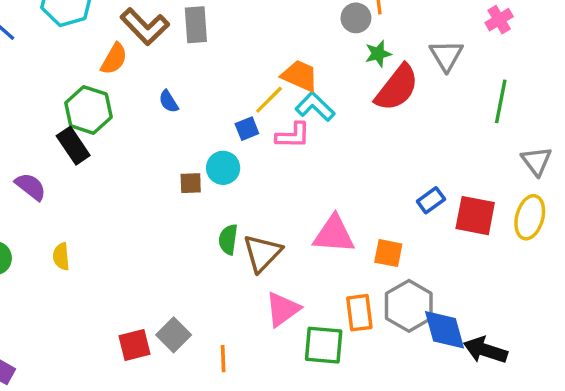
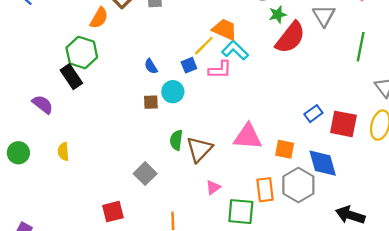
blue semicircle: (169, 101) -> (151, 66), moved
pink triangle: (283, 309) -> (213, 187), size x0.6
blue diamond: (445, 330) -> (323, 163), moved
gray square: (174, 335) -> (145, 174), moved

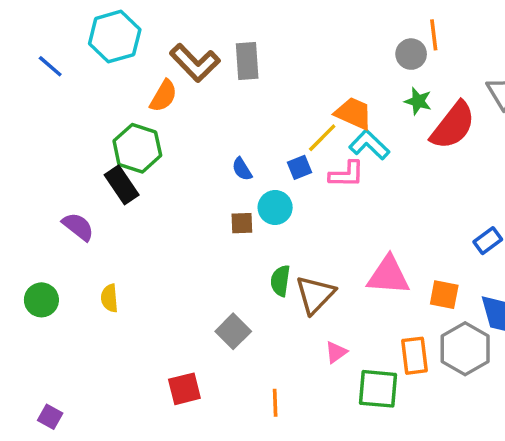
green star: (278, 14) -> (418, 101), moved, turned 30

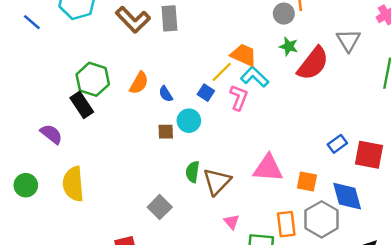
orange semicircle: (163, 96) -> (139, 83), moved
blue square: (299, 167) -> (206, 93), turned -35
pink L-shape: (347, 174) -> (239, 98), turned -70
yellow semicircle: (109, 298) -> (73, 184), size x1.8
pink triangle: (336, 352) -> (231, 222), turned -35

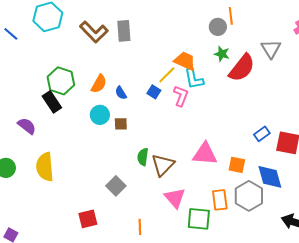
cyan L-shape: (255, 77) -> (194, 79), turned -145
cyan circle: (189, 121) -> (100, 115), moved
pink triangle: (231, 222) -> (175, 198), size x1.6

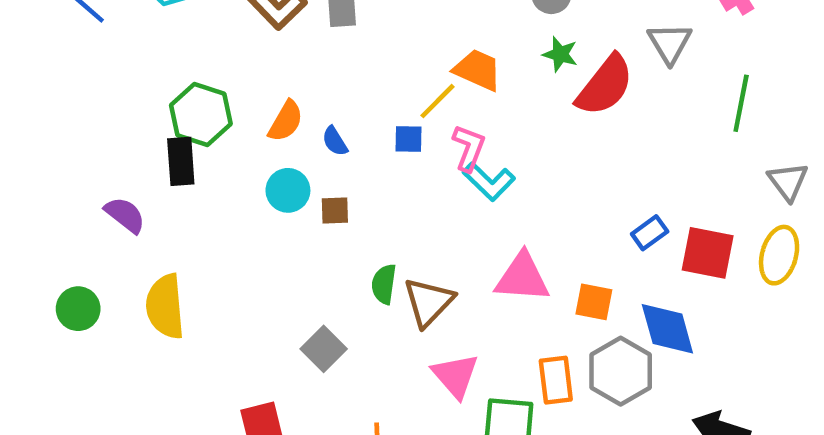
cyan L-shape: (194, 79) -> (489, 181), moved, turned -35
blue square: (154, 92) -> (408, 139), turned -32
black rectangle: (52, 102) -> (181, 161), turned 30

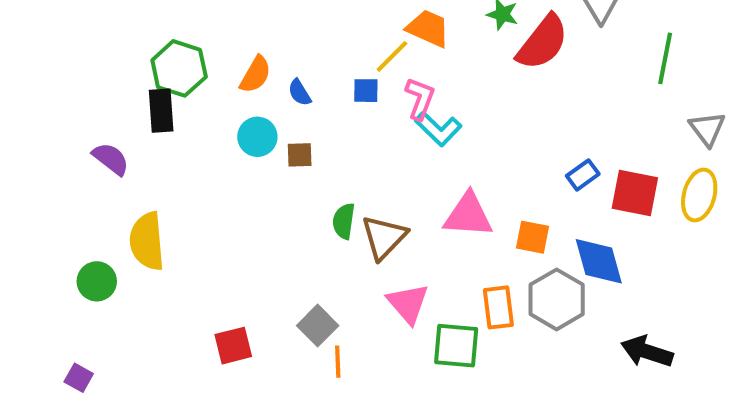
green circle: (78, 309) -> (97, 281), moved
gray square: (324, 349) -> (318, 326), moved

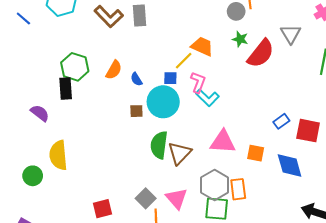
cyan circle: (257, 137) -> (163, 102), moved, size x1.6
green semicircle: (344, 221) -> (159, 145), size x1.5
gray hexagon: (557, 299) -> (215, 185), moved
pink triangle: (408, 303) -> (177, 198), moved

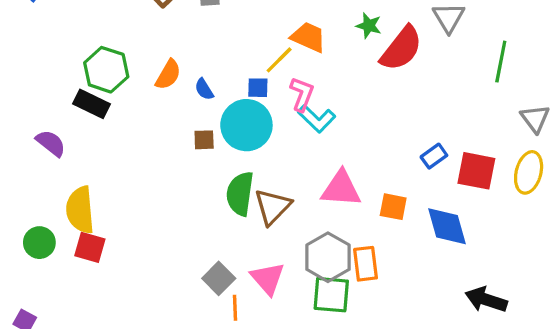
black rectangle: (66, 88) -> (92, 104), turned -60
red square: (103, 209) -> (90, 247), moved, turned 30

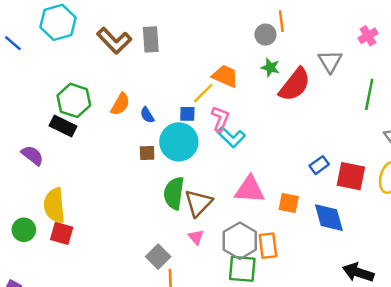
pink triangle: (268, 278) -> (196, 237), moved, size x0.6

